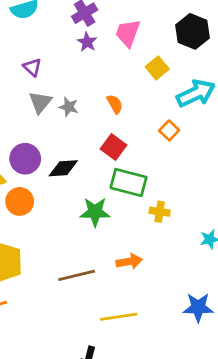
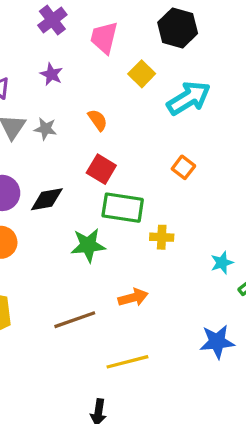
purple star: (87, 42) -> (51, 74), moved
orange square: (169, 130) -> (183, 167), moved

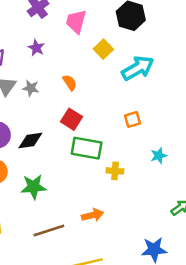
orange square: (183, 167) -> (132, 119), turned 35
green star: (88, 245) -> (34, 187), moved
cyan star: (222, 263) -> (159, 156), moved

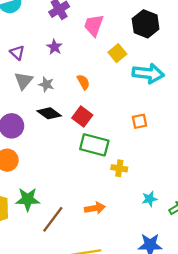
cyan arrow: (138, 68) -> (148, 74), turned 32
black diamond: (30, 141) -> (49, 113), moved, turned 40
cyan star: (159, 156) -> (150, 199), moved
green star: (34, 187) -> (28, 199), moved
brown line: (49, 230) -> (53, 219), turned -40

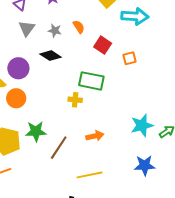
gray star: (46, 84) -> (55, 31), moved
red square: (82, 117) -> (103, 45), moved
yellow cross: (119, 168) -> (75, 100), moved
cyan star: (150, 199) -> (142, 125), size x1.6

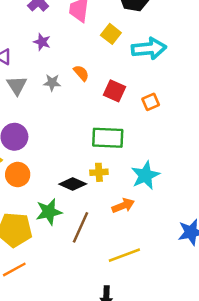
black diamond: (51, 56) -> (73, 184), moved
yellow cross: (75, 100) -> (99, 172), moved
cyan star: (142, 125) -> (145, 175), moved

